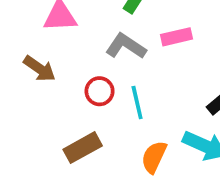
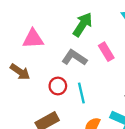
pink rectangle: (176, 37) -> (106, 52), turned 72

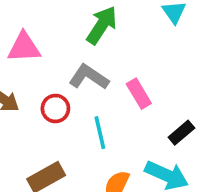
pink rectangle: (106, 52) -> (139, 94), moved
red circle: (58, 86) -> (55, 109), moved

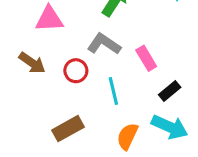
black rectangle: (181, 133) -> (170, 91), moved

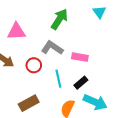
pink rectangle: (146, 58) -> (80, 57), turned -49
black rectangle: (170, 91) -> (81, 83), moved

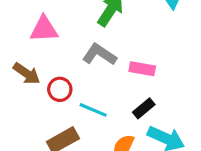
red circle: (34, 65) -> (60, 89), moved
cyan line: (58, 79) -> (93, 110), moved, turned -54

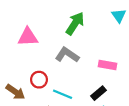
pink rectangle: (142, 69) -> (108, 65), moved
brown arrow: (27, 73) -> (15, 92), moved

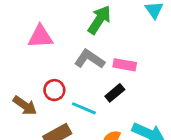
pink rectangle: (108, 65) -> (125, 65), moved
black rectangle: (99, 93) -> (115, 93), moved

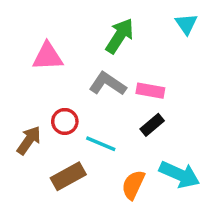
black rectangle: (115, 93) -> (152, 125), moved
brown arrow: (25, 106) -> (29, 140), turned -90

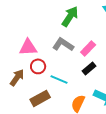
pink triangle: (48, 56) -> (28, 47), moved
pink rectangle: (150, 91) -> (88, 48), turned -56

